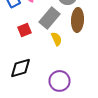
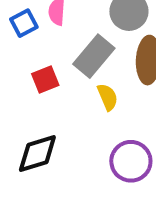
purple circle: (60, 81) -> (131, 161), moved

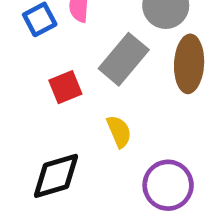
yellow semicircle: (108, 97) -> (119, 132), moved

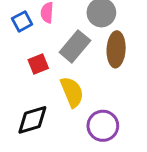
yellow semicircle: (119, 132) -> (72, 92), size x1.5

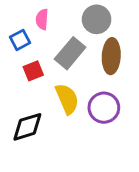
blue square: (22, 21) -> (20, 40), moved
purple circle: (103, 126) -> (104, 108), moved

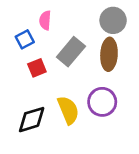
gray circle: (97, 19) -> (113, 20), moved
yellow semicircle: (67, 99) -> (68, 110), moved

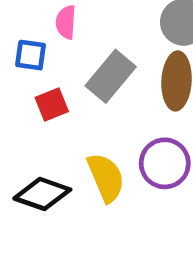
blue square: (25, 39) -> (31, 55), turned 36
black diamond: (32, 120) -> (42, 194), turned 36

